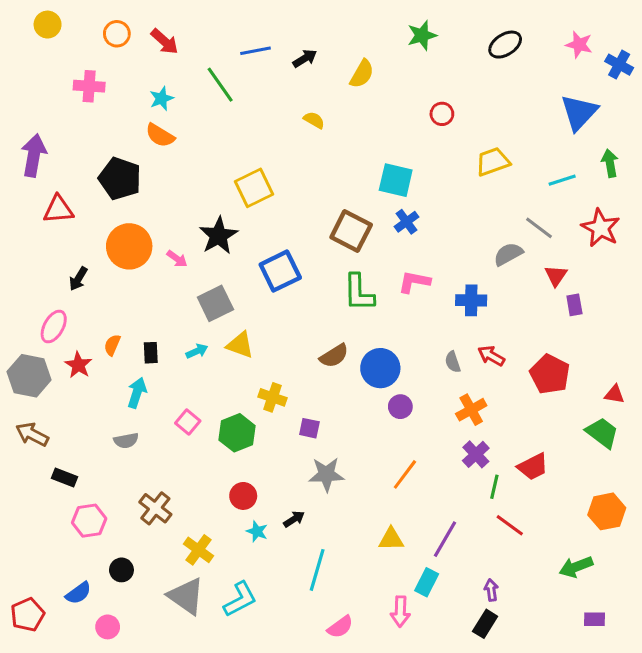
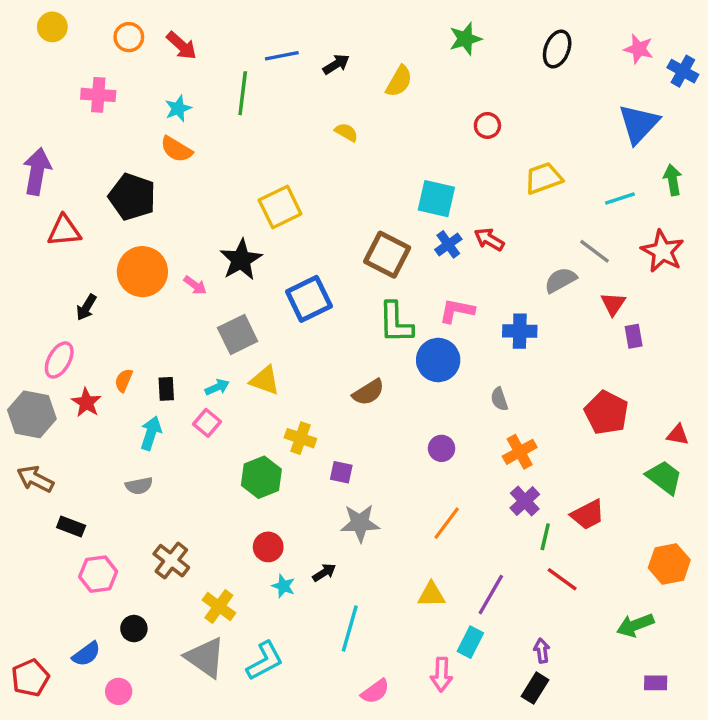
black ellipse: (505, 45) -> (557, 49), turned -36
green line: (220, 85) -> (243, 93), turned 42
red arrow: (491, 356) -> (489, 239), moved
blue circle: (380, 368) -> (438, 360), moved
pink square: (188, 422) -> (207, 423), moved

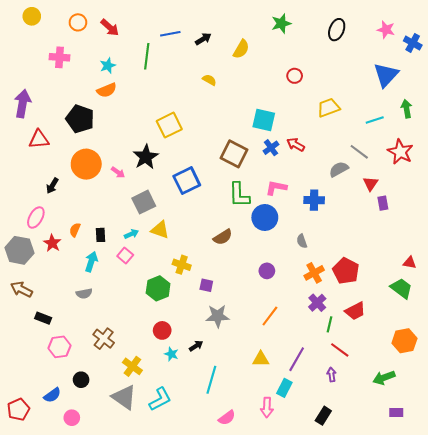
orange semicircle: (176, 149) -> (107, 90), turned -54
red pentagon: (606, 413) -> (346, 271), moved
purple arrow: (542, 651) -> (332, 375), moved

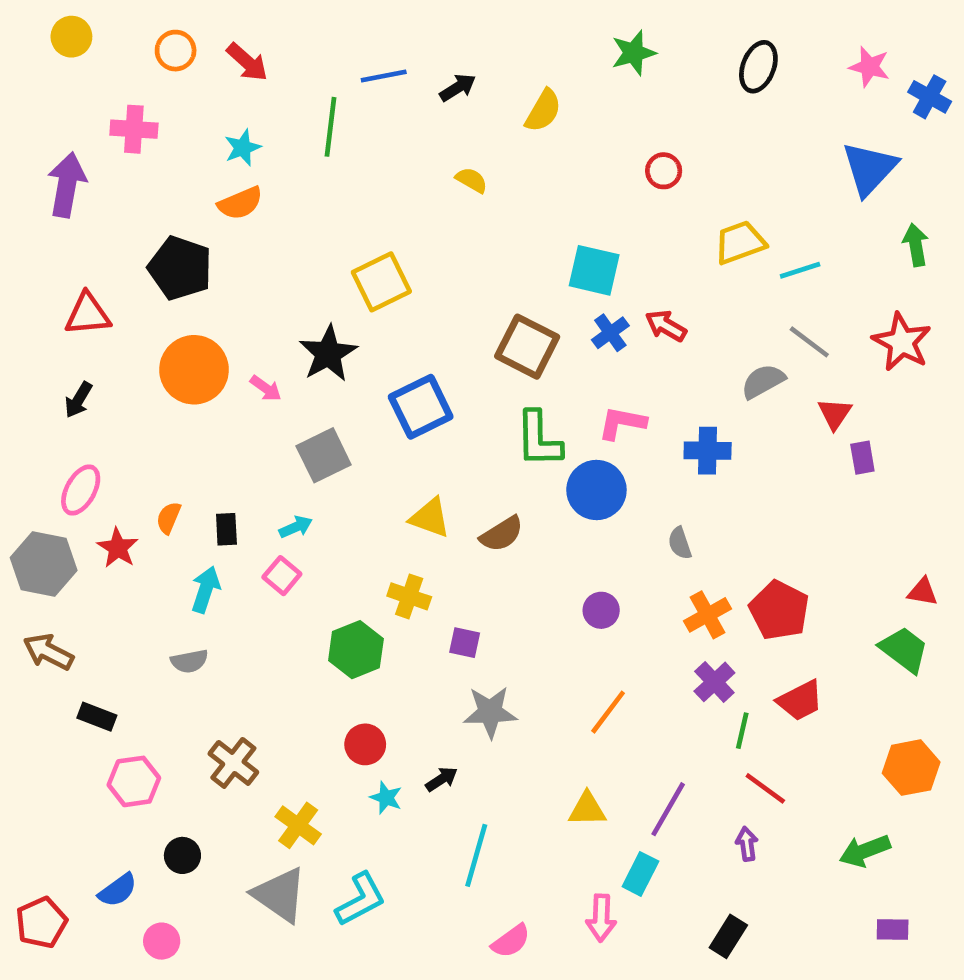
purple arrow: (23, 104) -> (67, 185), moved
cyan line: (375, 120) -> (800, 270), moved
black arrow: (52, 186) -> (78, 400), moved
yellow triangle: (160, 230) -> (430, 518), moved

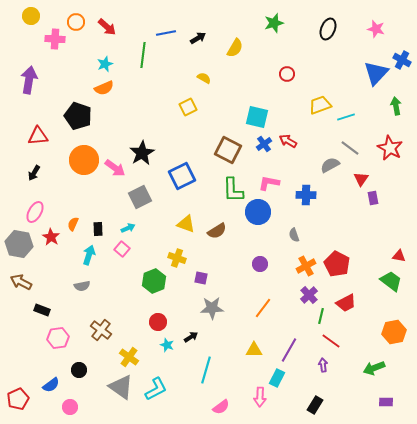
blue cross: (930, 97) -> (402, 60), moved
pink cross: (134, 129) -> (55, 39), moved
yellow square: (381, 282) -> (188, 107), moved, size x0.7
pink arrow: (266, 388) -> (115, 168), size x1.5

